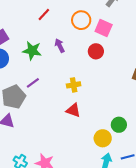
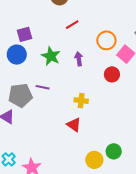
purple line: (33, 83) -> (43, 87), turned 32

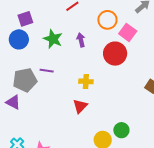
red circle: (112, 74) -> (115, 54), size x1.5
red triangle: (74, 125) -> (80, 106), turned 42

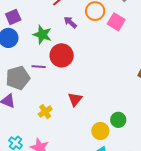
purple arrow: (81, 40) -> (70, 22), moved, turned -32
red circle: (115, 54) -> (62, 55), moved
yellow cross: (86, 81) -> (45, 112), moved, turned -32

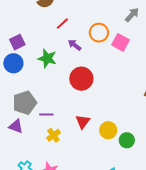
red circle: (62, 55) -> (81, 79), moved
purple line: (39, 67) -> (46, 115), moved
yellow circle: (100, 131) -> (108, 130), moved

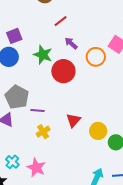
orange circle: (99, 33) -> (96, 57), moved
red circle: (81, 79) -> (63, 71), moved
gray pentagon: (25, 103) -> (17, 97), turned -30

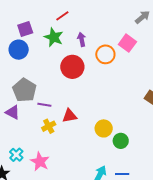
red line: (61, 21) -> (62, 16), moved
purple arrow: (71, 43) -> (82, 39), turned 32
green star: (43, 55) -> (54, 37), moved
red triangle: (73, 120) -> (70, 116), moved, turned 35

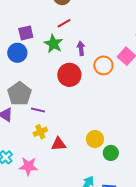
red triangle: (70, 116) -> (59, 144), moved
pink star: (40, 162) -> (28, 166), turned -30

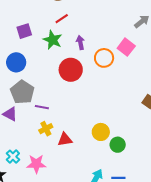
blue circle: (17, 53) -> (16, 62), moved

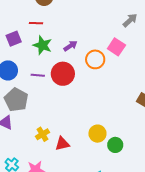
red line: (62, 19) -> (36, 23), moved, turned 40
purple arrow: (80, 43) -> (70, 46), turned 72
purple line: (42, 107) -> (38, 75), moved

